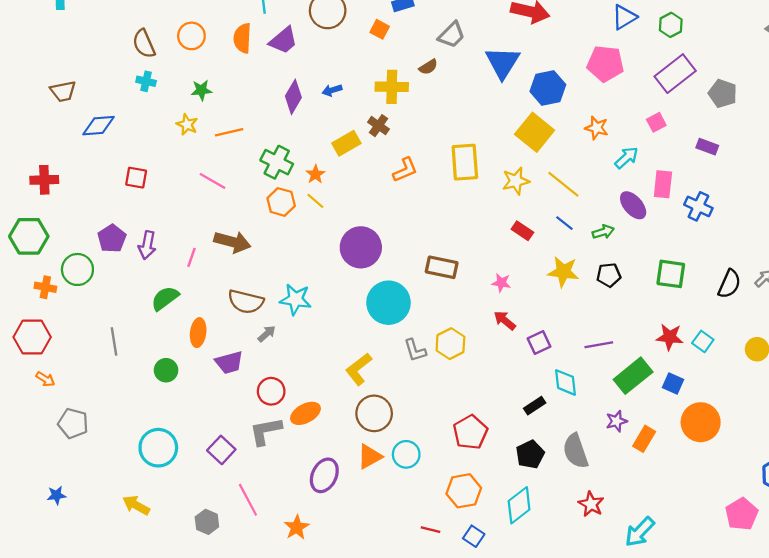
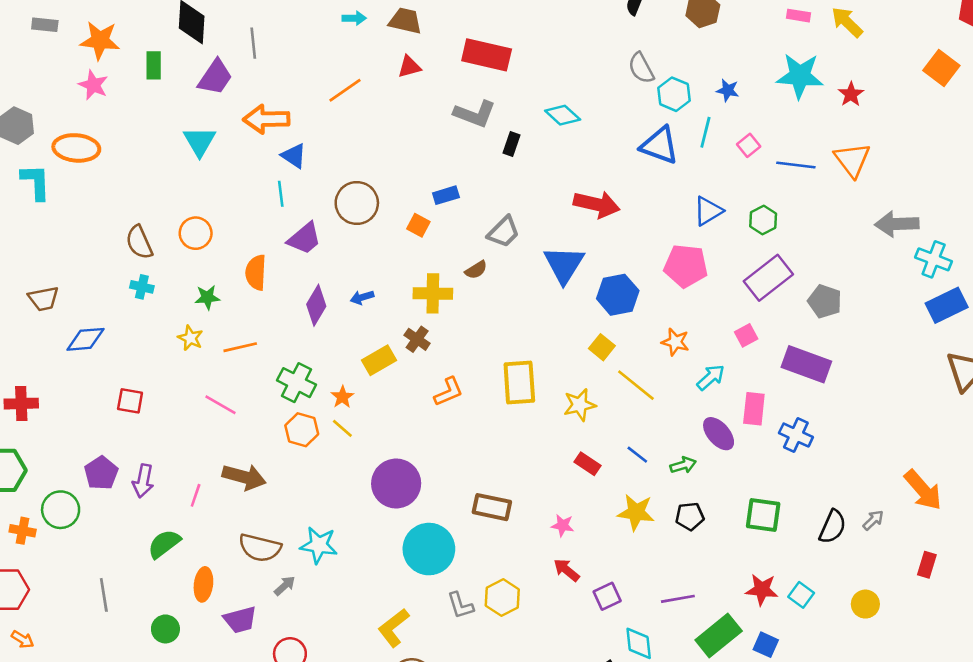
orange semicircle: (242, 38) -> (256, 272), moved
yellow square: (535, 132) -> (602, 347), size x0.6
purple rectangle: (707, 147) -> (806, 364), size x1.8
yellow line: (563, 184) -> (636, 385), moved

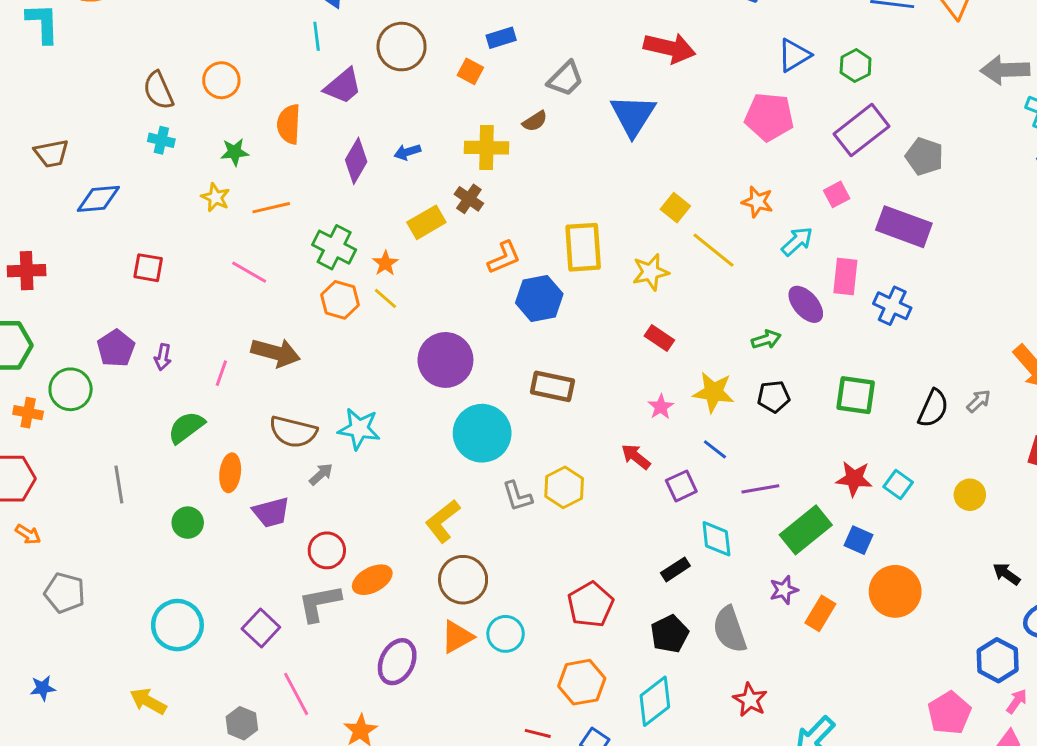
blue hexagon: (618, 295) -> (539, 298), moved
blue line: (637, 455) -> (715, 449), moved
purple arrow: (143, 481) -> (163, 357), size x0.7
pink star: (563, 525) -> (661, 407), moved, turned 30

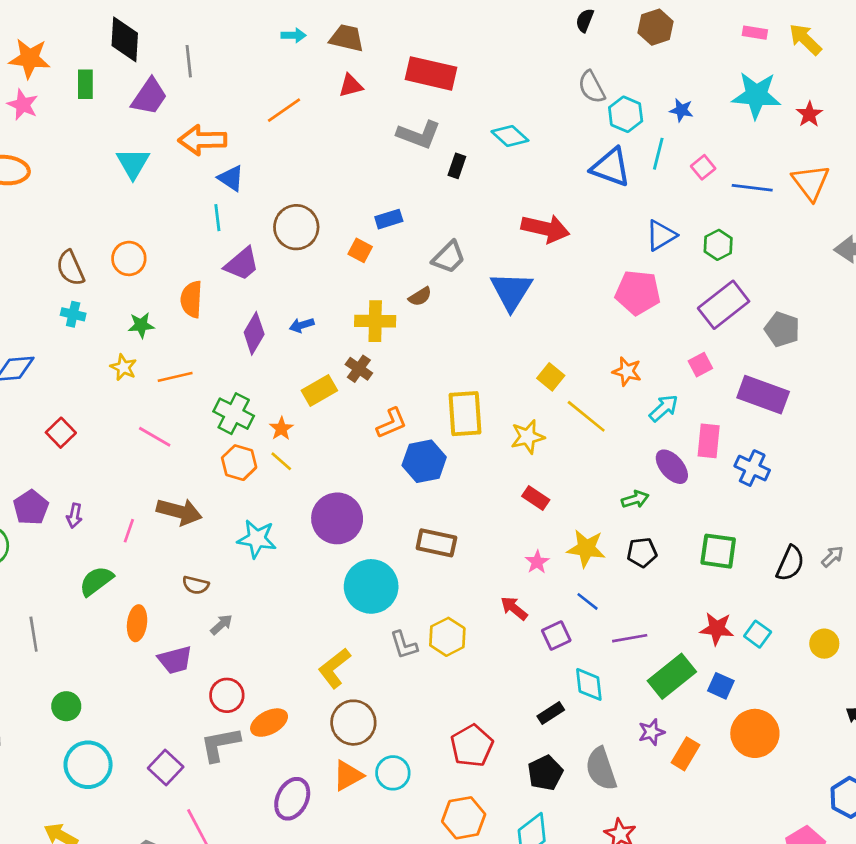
red square: (148, 268) -> (61, 433), turned 36
cyan star: (359, 429) -> (257, 539), moved
brown semicircle: (293, 432) -> (196, 585), size x0.6
green circle: (188, 523) -> (66, 706), moved

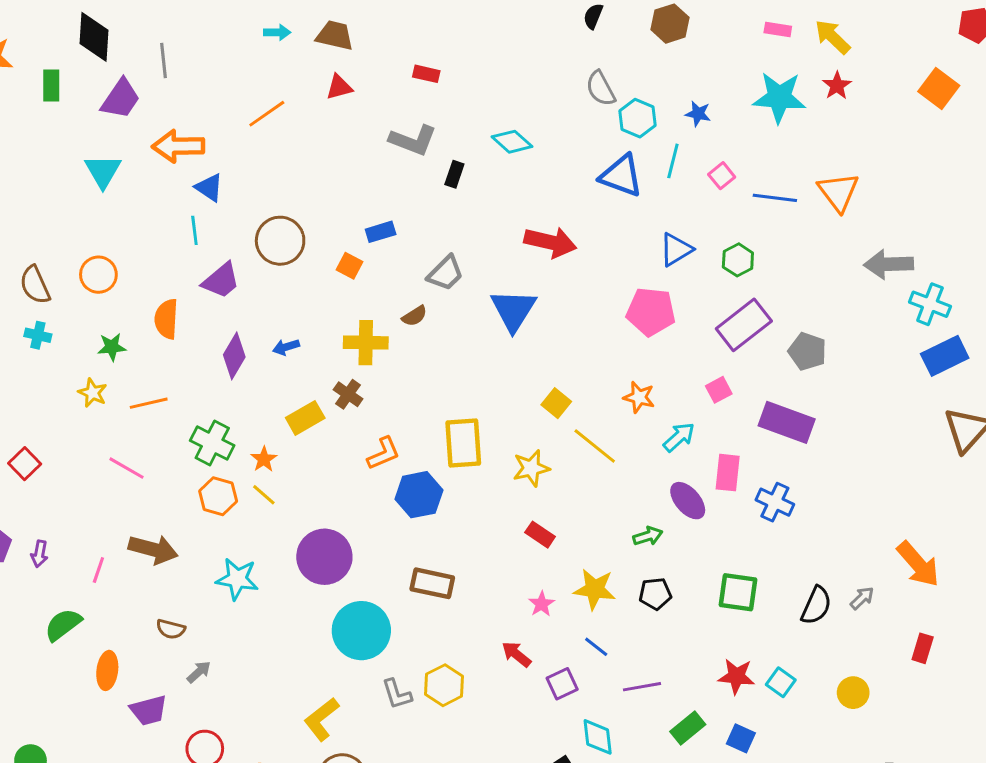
red rectangle: (431, 73) -> (426, 74), size x0.5
red star: (809, 114) -> (837, 86), moved
green rectangle: (672, 676) -> (688, 728), size x0.7

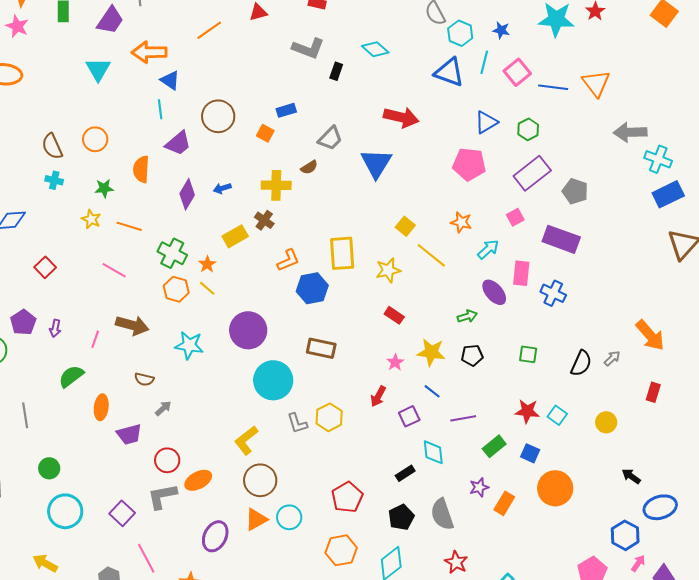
pink square: (722, 176) -> (517, 72), size x1.5
orange line: (149, 403) -> (129, 226), turned 30
green square: (738, 592) -> (528, 354), size x0.7
red arrow: (516, 654) -> (378, 396), turned -100

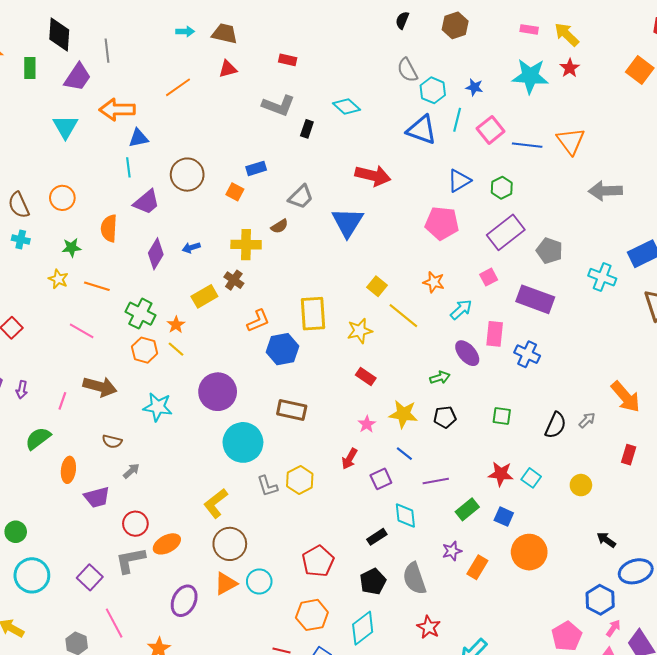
blue triangle: (170, 80) -> (138, 138), turned -45
cyan cross: (658, 159) -> (602, 277), moved

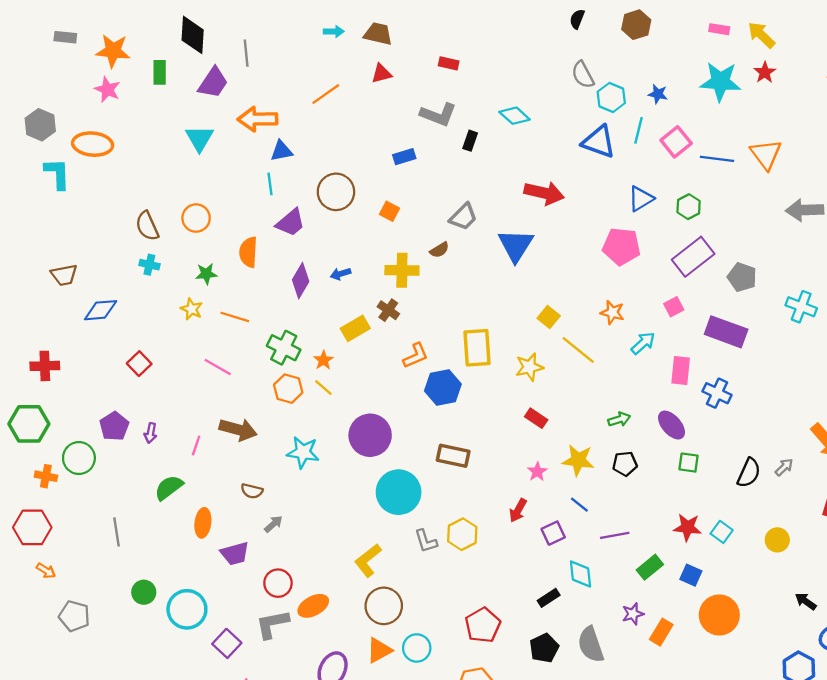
blue rectangle: (256, 168) -> (404, 157), moved
purple ellipse: (467, 353) -> (672, 425), moved
cyan circle: (32, 575) -> (187, 609), moved

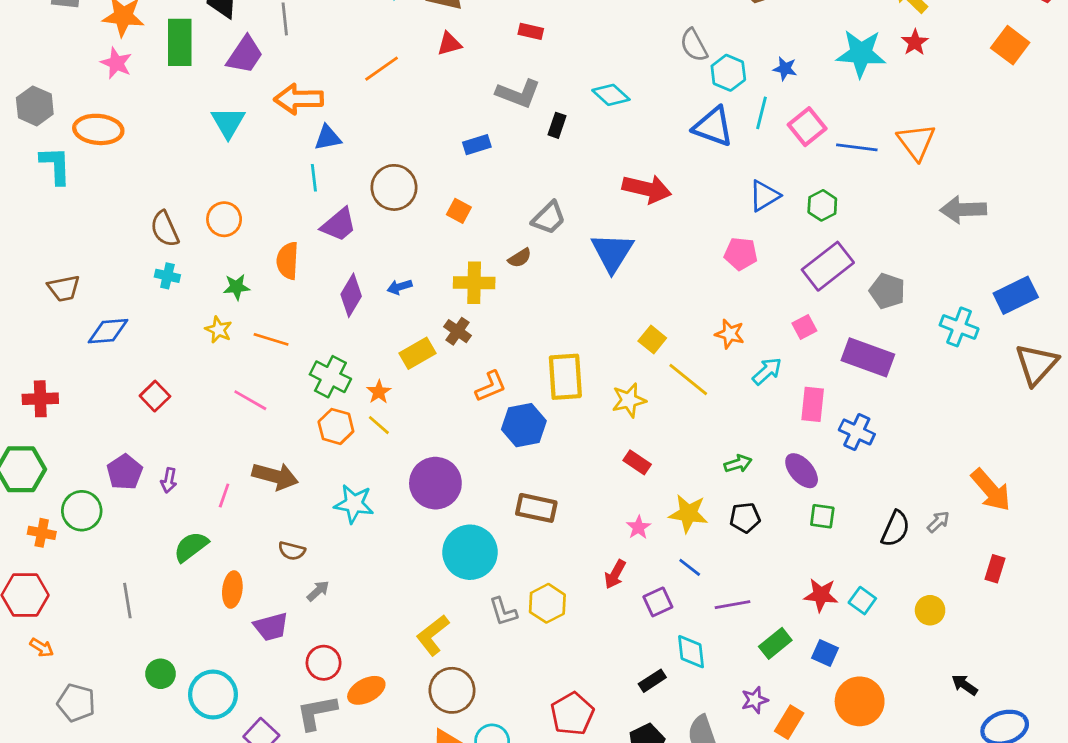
green rectangle: (160, 72) -> (180, 42), size x1.6
pink pentagon: (621, 246) -> (741, 254), size x0.7

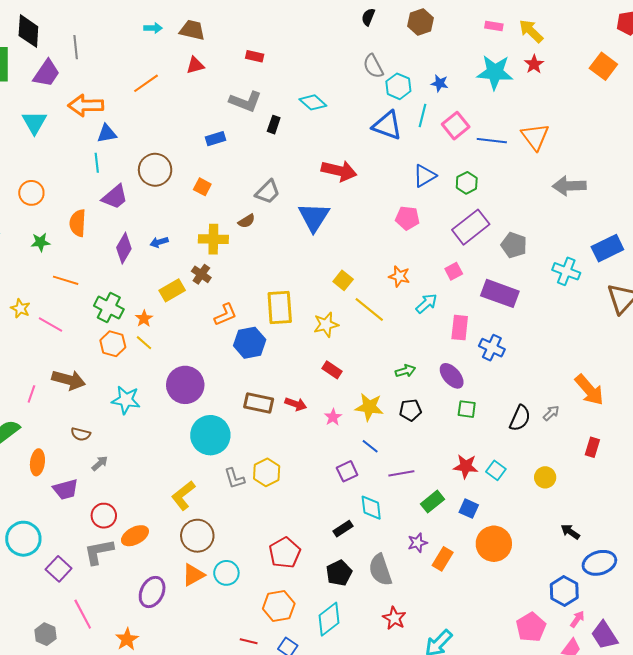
yellow star: (219, 330) -> (20, 308), moved
red arrow: (615, 574) -> (296, 404), moved, turned -100

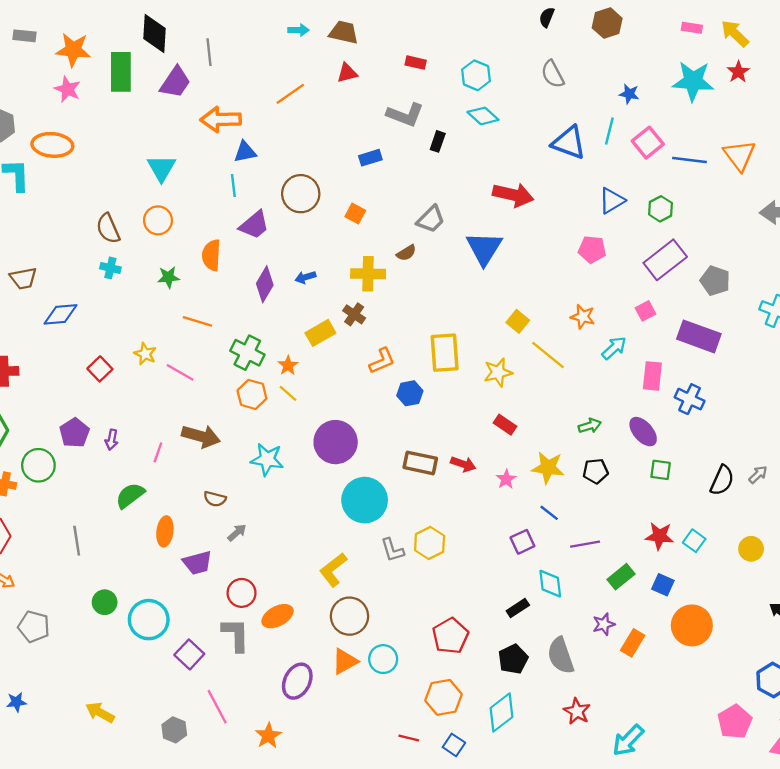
cyan hexagon: (398, 86) -> (476, 75), moved
cyan triangle: (34, 123) -> (161, 168), moved
blue hexagon: (250, 343) -> (410, 393), size x0.7
gray L-shape: (99, 552) -> (236, 635), turned 100

